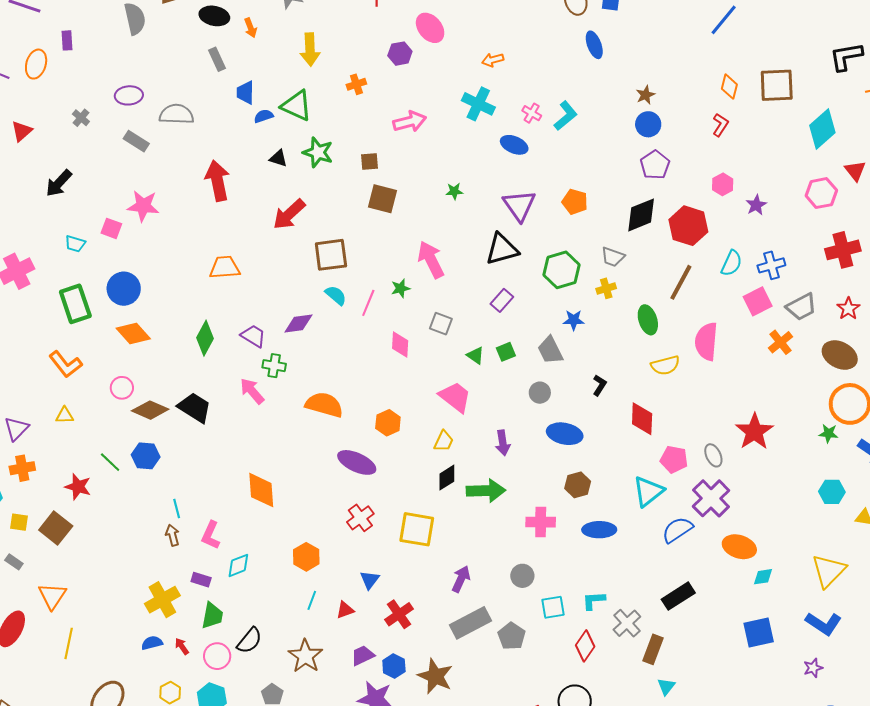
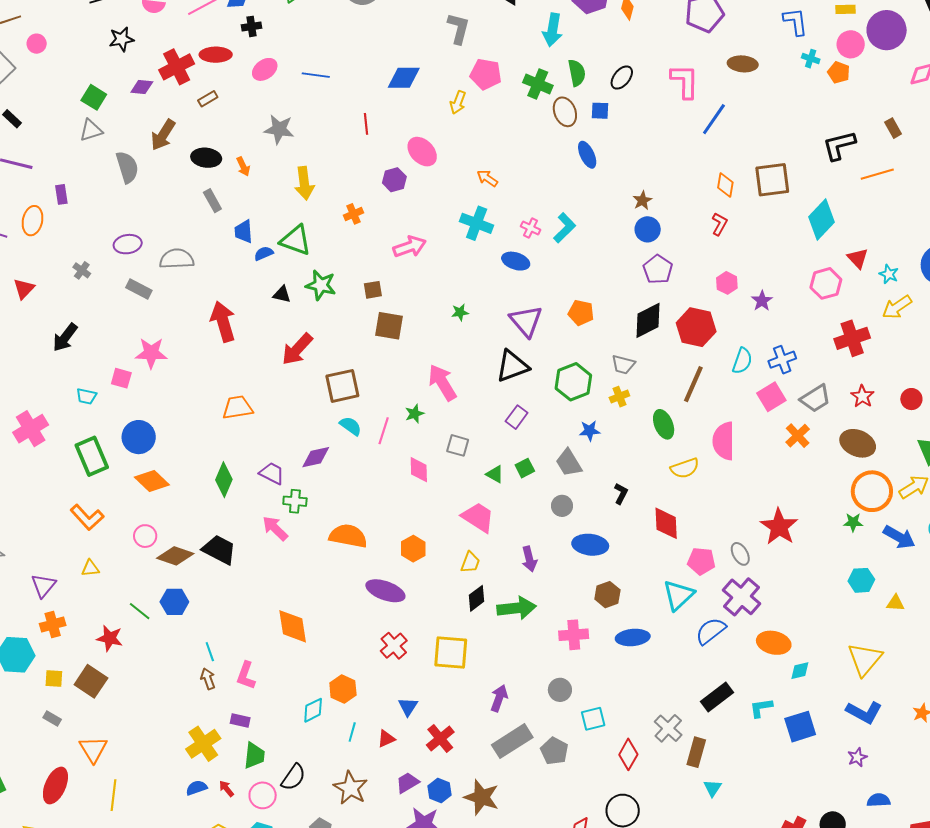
orange arrow: (493, 60) -> (487, 178), turned 55
cyan diamond: (238, 565) -> (313, 710), moved
cyan L-shape: (594, 600) -> (761, 708), moved

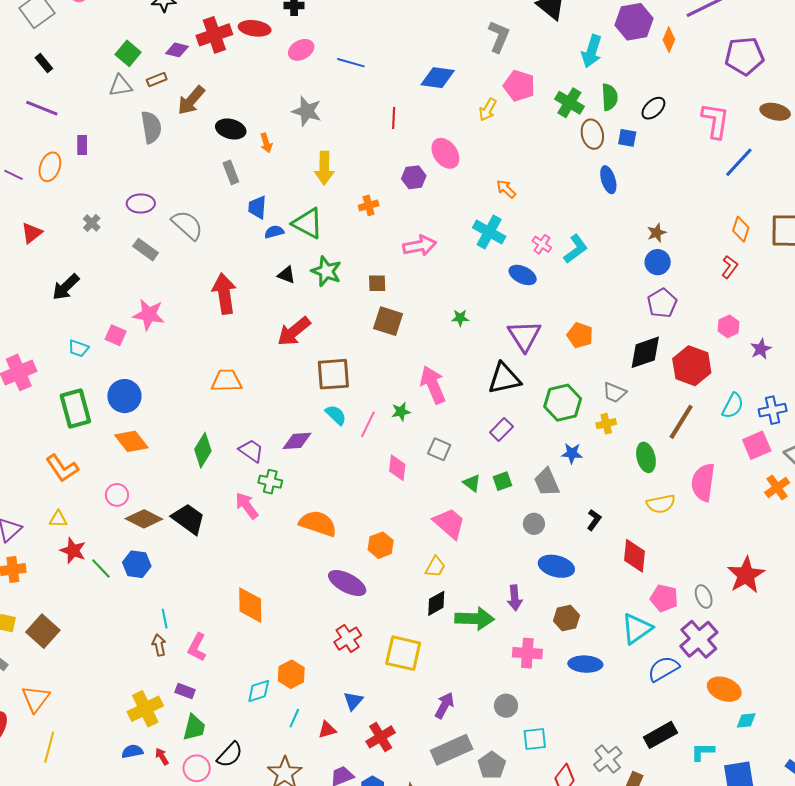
brown rectangle: (208, 99) -> (157, 79), moved
gray semicircle: (177, 259) -> (187, 225), turned 36
purple arrow: (529, 559) -> (515, 598), moved
red star: (110, 638) -> (73, 550), moved

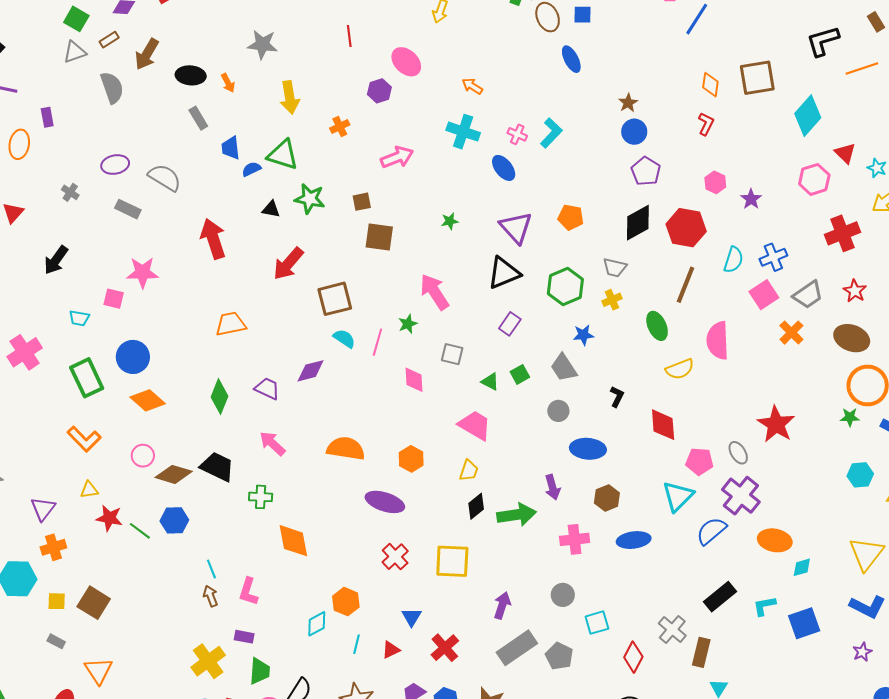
blue ellipse: (523, 275) -> (504, 168), turned 36
green cross: (270, 482) -> (261, 497), moved

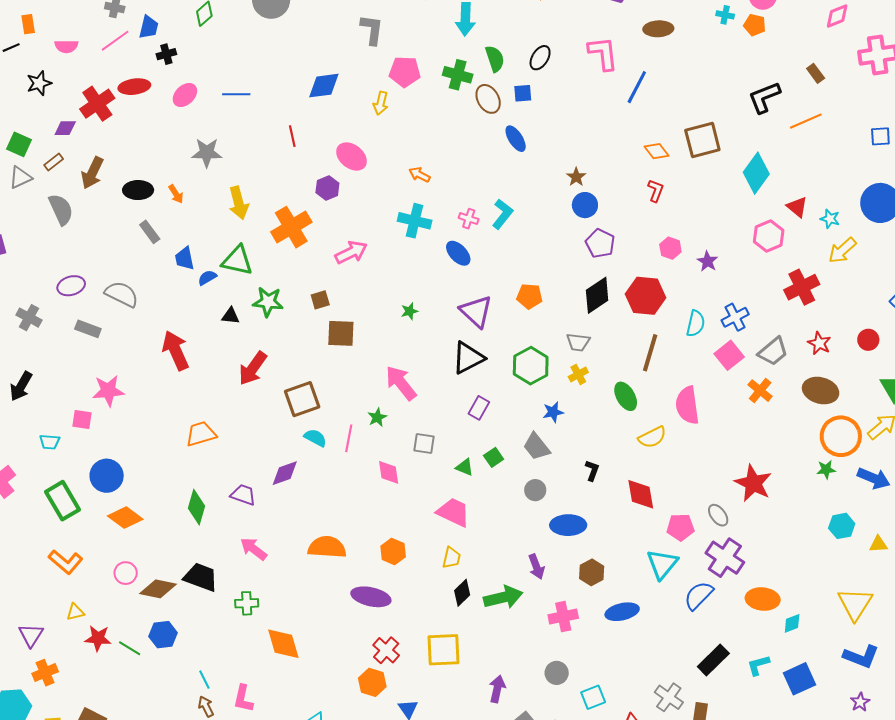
orange diamond: (710, 85) -> (656, 151), turned -40
orange cross: (340, 126) -> (291, 227), size x2.0
gray cross: (70, 192) -> (29, 318), size x1.4
orange hexagon: (346, 602) -> (372, 682), moved

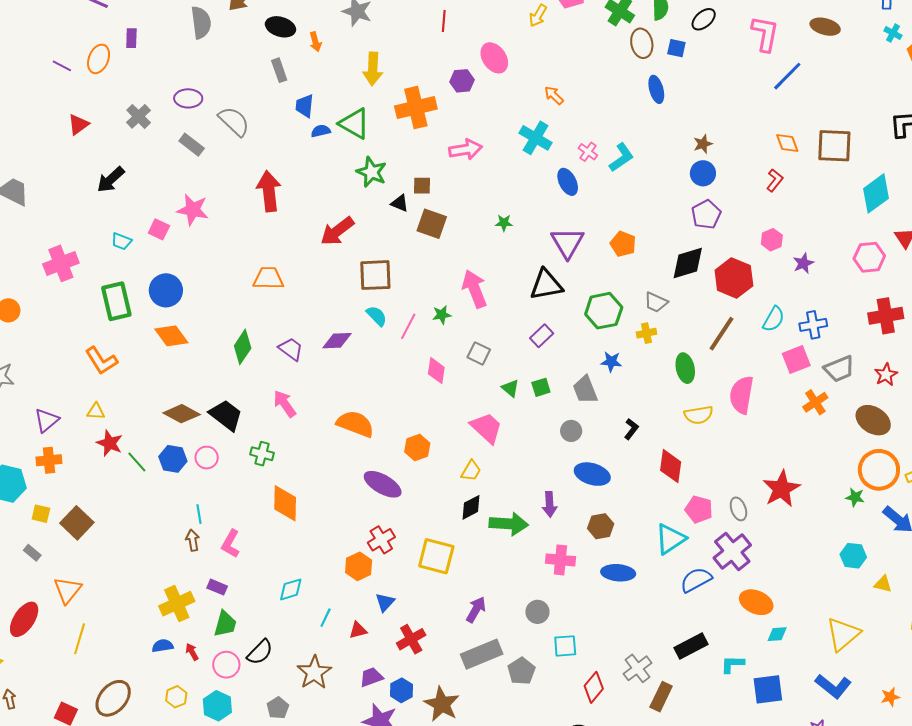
black triangle: (231, 316) -> (400, 203), moved
pink circle: (126, 573) -> (207, 458), moved

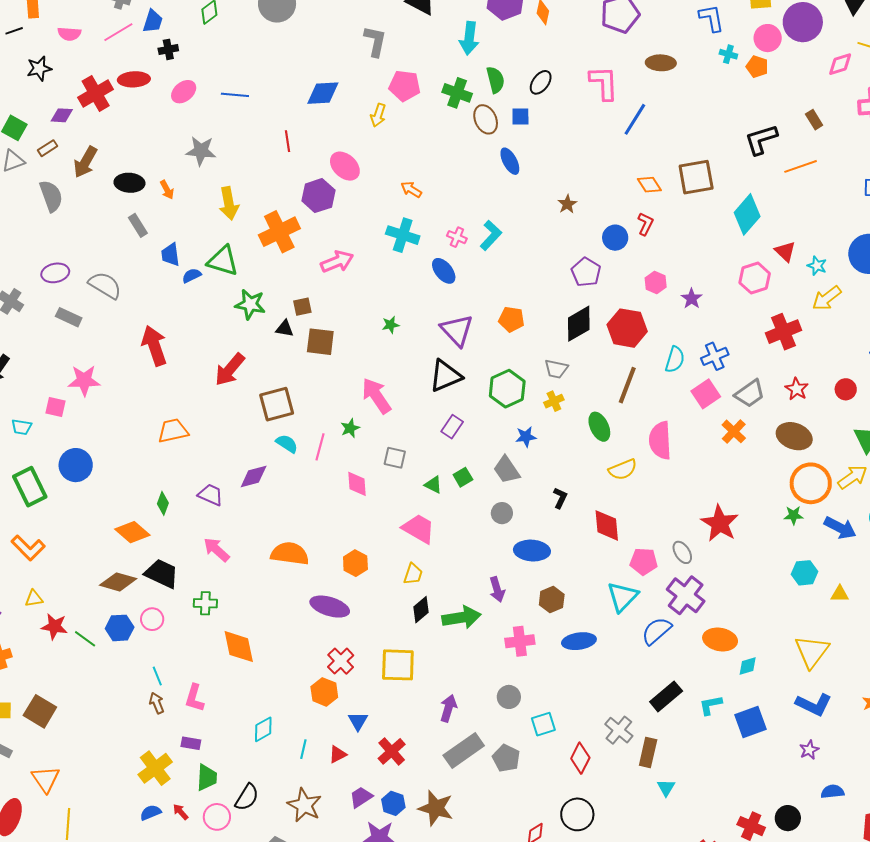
purple hexagon: (462, 81) -> (318, 196), size x1.4
blue circle: (703, 173) -> (615, 238), moved
orange diamond: (171, 336) -> (132, 532), moved
green diamond: (243, 347) -> (163, 503), size x0.7

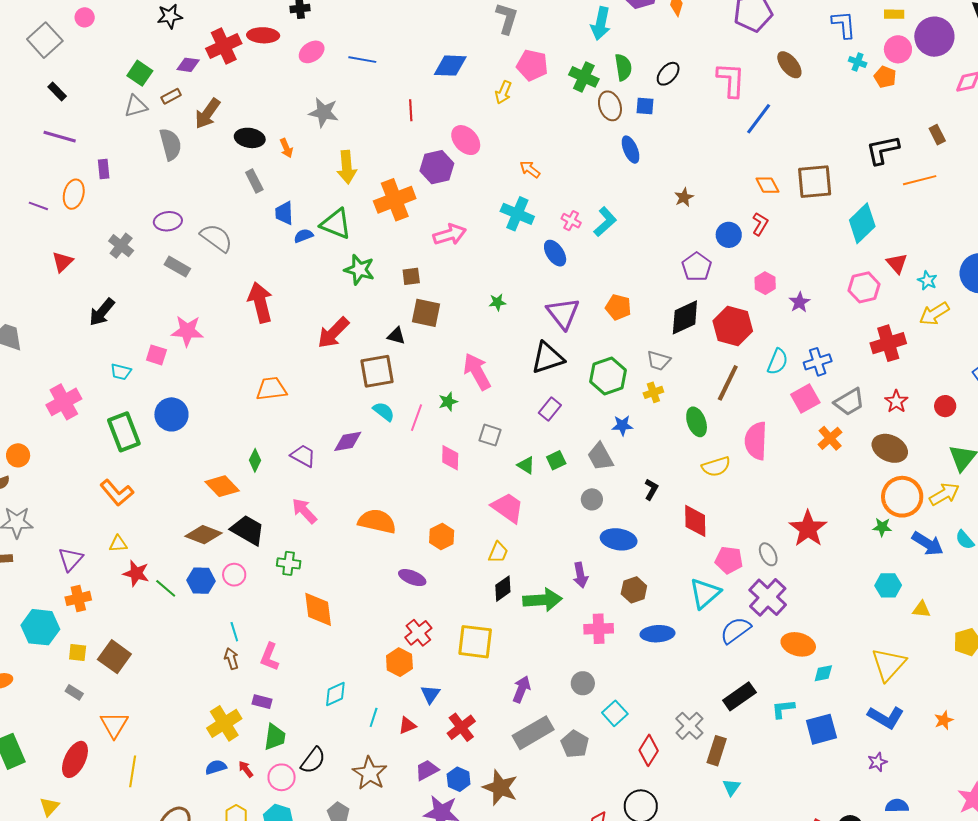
brown ellipse: (661, 63) -> (789, 65), turned 44
black triangle: (285, 329) -> (396, 336), moved
purple ellipse: (330, 607) -> (412, 578), size x0.7
cyan square: (543, 724) -> (615, 713), turned -30

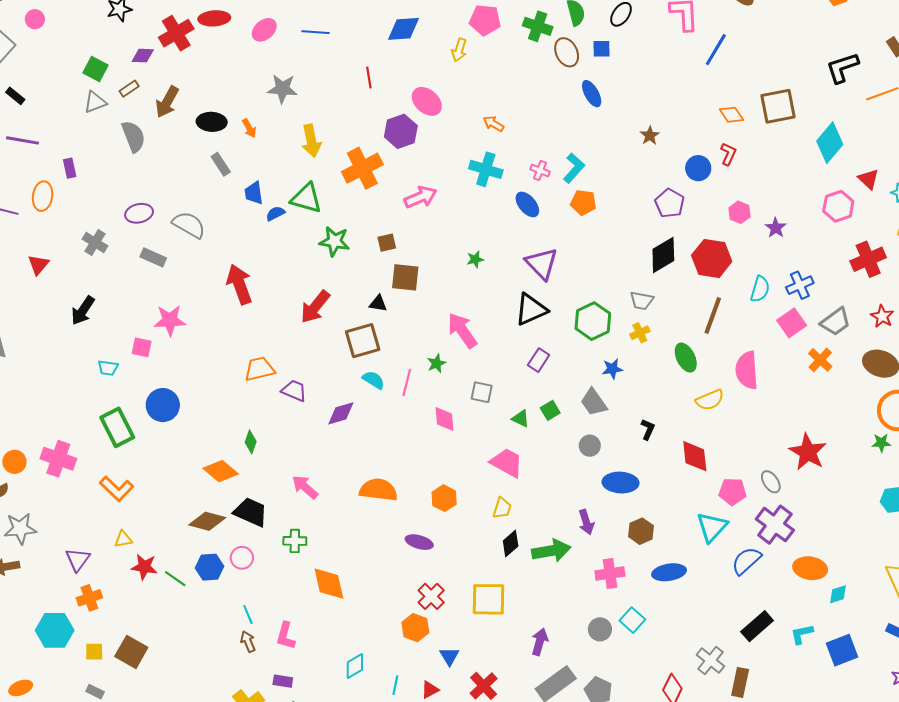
orange pentagon: (618, 307) -> (583, 202), moved
pink cross: (64, 402) -> (58, 459), moved, turned -36
purple trapezoid: (303, 456) -> (294, 391), moved
cyan square: (615, 713) -> (632, 620), moved

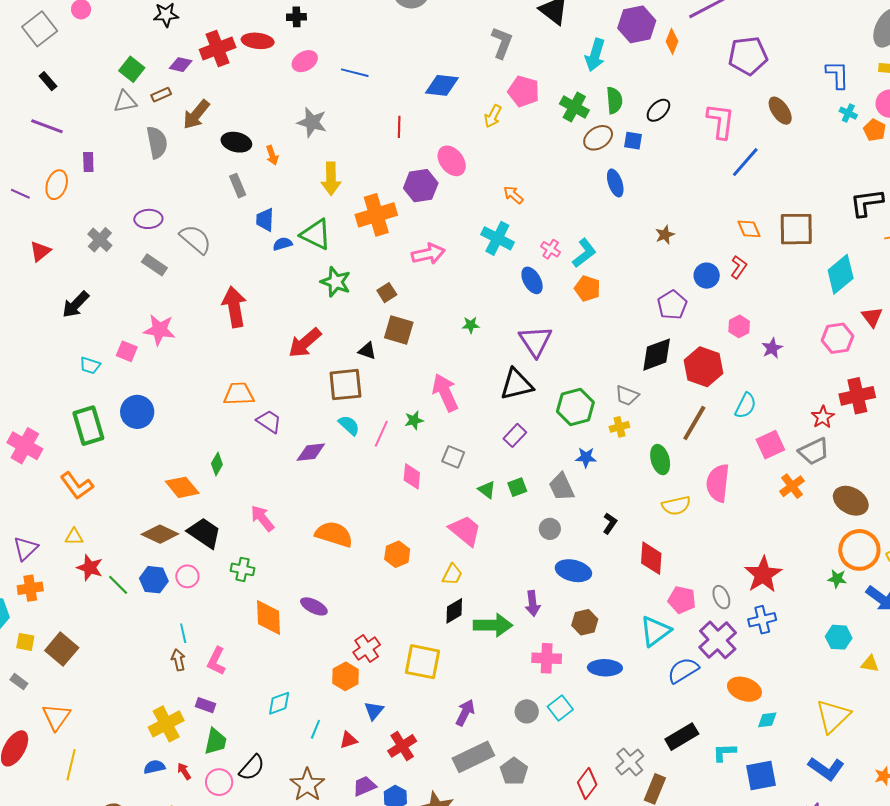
brown ellipse: (567, 52) -> (598, 138), turned 72
brown square: (387, 243) -> (387, 293), turned -30
blue cross: (800, 285) -> (762, 620), moved
red star: (882, 316) -> (823, 417), moved
purple ellipse: (419, 542) -> (314, 606), moved

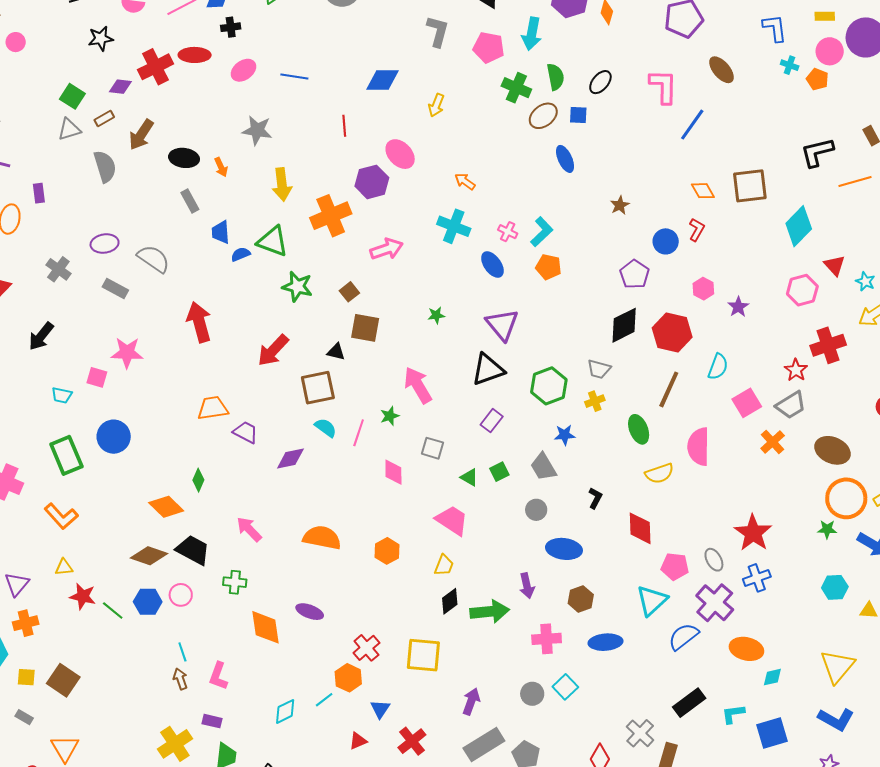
pink pentagon: (524, 91) -> (489, 48), moved
cyan line: (315, 729) -> (324, 700), moved, turned 36

